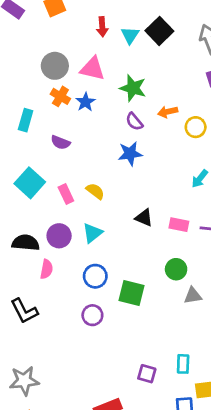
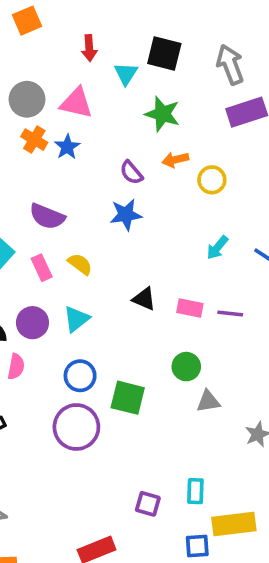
black square: (159, 31) -> (164, 54), turned -32
cyan triangle: (130, 35) -> (126, 74), moved
green star: (133, 88) -> (162, 114), moved
purple semicircle: (60, 142) -> (47, 216), moved, size x1.4
purple circle: (92, 315) -> (76, 427), size x1.6

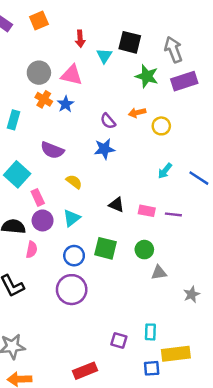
green star: (162, 114) -> (147, 76), moved
pink rectangle: (42, 268) -> (38, 197), moved
green square: (128, 398) -> (106, 248), moved

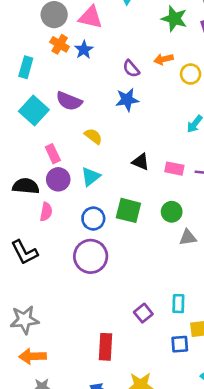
cyan square: (17, 174) -> (34, 110), moved
purple square: (119, 340) -> (143, 313), turned 35
red rectangle: (85, 371) -> (105, 347), turned -65

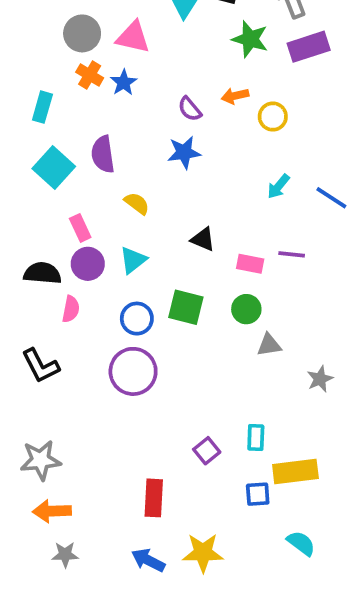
purple semicircle: (69, 101) -> (103, 154), turned 60
pink rectangle: (174, 169) -> (250, 264), moved

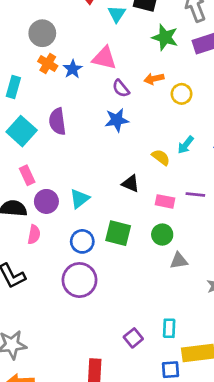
pink triangle: (133, 37) -> (104, 58), moved
yellow semicircle: (137, 203) -> (161, 157), moved
pink rectangle: (80, 228) -> (27, 175), moved

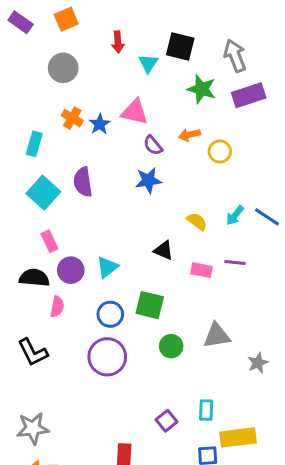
gray circle: (42, 33) -> (63, 68), moved
cyan arrow: (186, 145) -> (235, 215), moved
green circle: (162, 235) -> (171, 346), moved
gray triangle: (179, 261) -> (217, 336), size x1.4

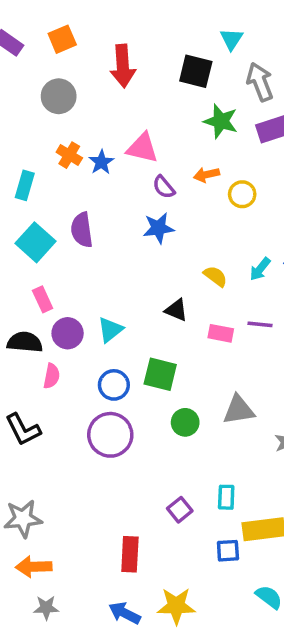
red arrow: (118, 42) -> (123, 66), size x1.6
cyan triangle: (148, 63) -> (231, 39), moved

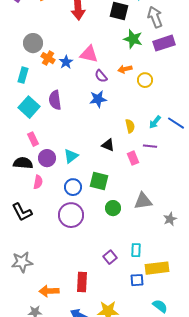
gray circle: (59, 96) -> (33, 43), moved
yellow semicircle: (215, 276) -> (130, 126), turned 40
purple line: (260, 324) -> (150, 146), moved
pink rectangle: (221, 333) -> (133, 158), turned 56
orange arrow: (34, 567) -> (49, 291), moved

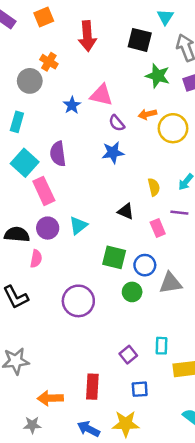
orange cross: (48, 58) -> (49, 62), moved
yellow circle: (145, 80) -> (173, 128), size x1.5
pink rectangle: (33, 139) -> (44, 191), moved, size x1.5
blue circle: (73, 187) -> (145, 265), moved
blue square: (137, 280) -> (140, 389), moved

